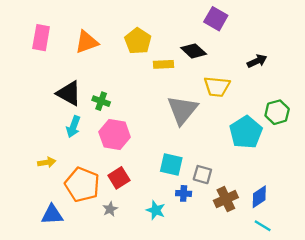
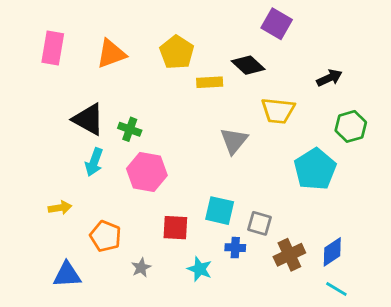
gray triangle: (182, 110) -> (234, 141), size x0.7
green hexagon: (277, 112) -> (351, 126), moved
red square: (119, 178) -> (175, 228), moved, turned 35
orange pentagon: (82, 185) -> (106, 236), size x0.7

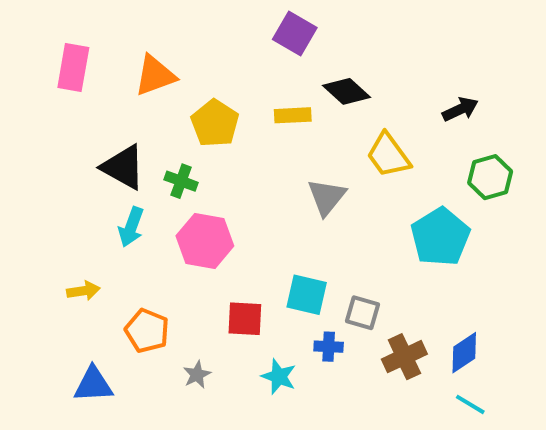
purple square: (277, 24) -> (295, 34), moved
yellow pentagon: (177, 52) -> (215, 123), moved
yellow trapezoid: (278, 111) -> (388, 155), turned 48

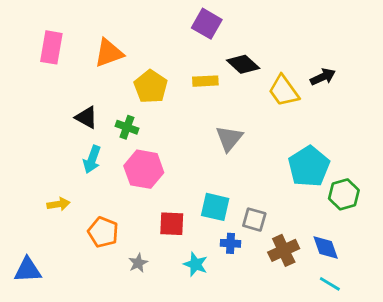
yellow trapezoid: (388, 155) -> (284, 91), moved
black triangle: (123, 167) -> (86, 117), size x0.7
green hexagon: (490, 177) -> (344, 194), moved
blue diamond: (464, 353) -> (326, 248), turned -76
blue triangle: (93, 385) -> (28, 270), moved

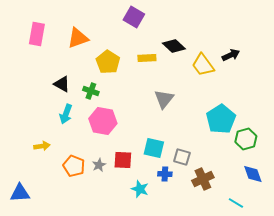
purple square: (207, 24) -> (134, 17), moved
blue diamond: (326, 248) -> (253, 174), moved
gray star: (138, 263) -> (99, 165), moved

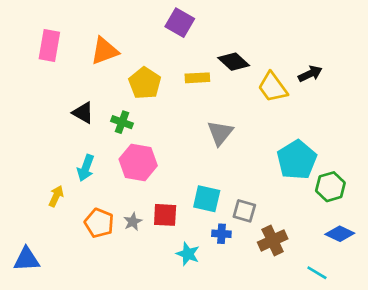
cyan arrow: (66, 114) -> (86, 168), moved
yellow arrow: (42, 146) -> (56, 196), turned -56
blue diamond: (253, 174) -> (340, 234), turned -45

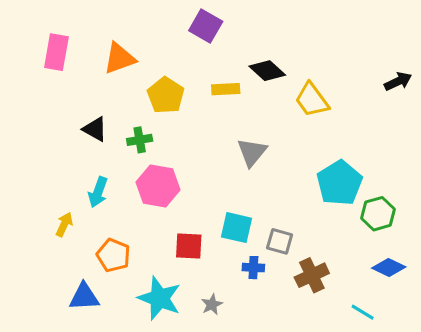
black arrow: (310, 74) -> (398, 81), moved
green cross: (122, 122) -> (140, 140), turned -30
gray star: (133, 222) -> (212, 304), moved
cyan star: (188, 254) -> (160, 298), moved, size x1.6
blue triangle: (27, 259) -> (84, 297), moved

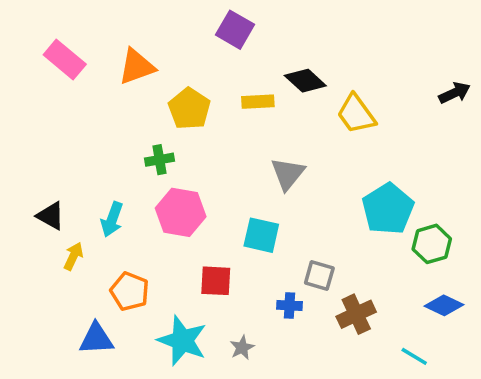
pink rectangle: (56, 52) -> (65, 60), turned -60
black triangle: (95, 129) -> (51, 216), moved
cyan square: (236, 228) -> (261, 235), moved

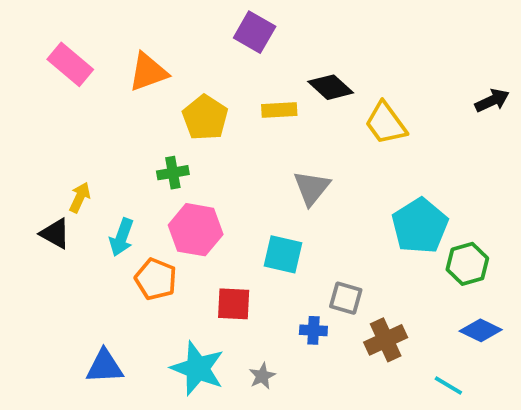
yellow arrow: (73, 256) -> (80, 197), moved
orange pentagon: (130, 291) -> (156, 279), moved

